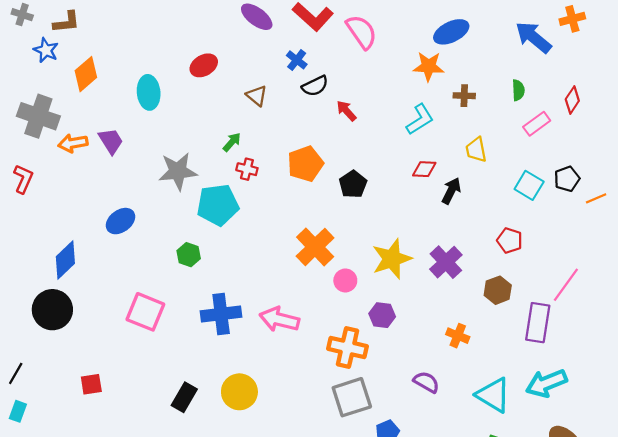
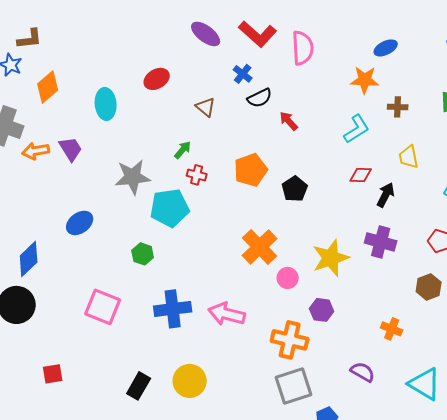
pink semicircle: (362, 32) -> (303, 48), turned 32
blue ellipse: (451, 32) -> (386, 48), size x0.7
purple cross: (446, 262) -> (381, 242), moved, turned -32

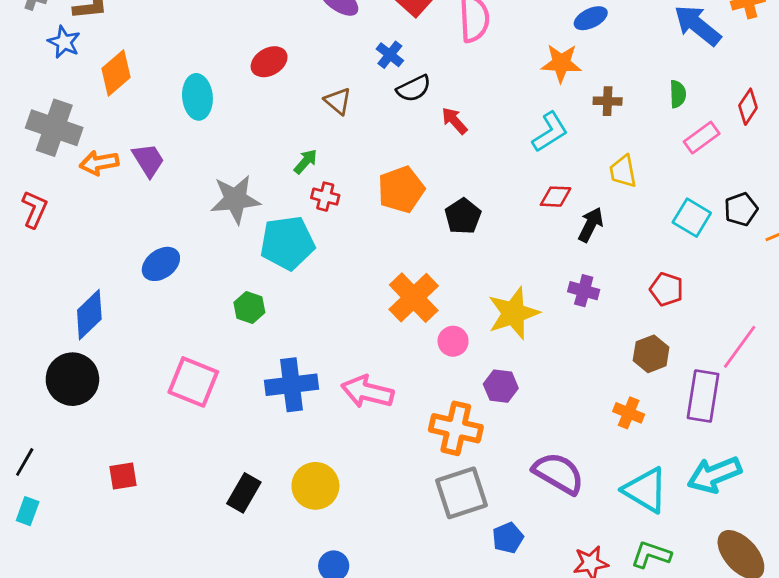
purple cross: (381, 242) -> (584, 291), size x0.7
orange cross: (392, 329) -> (629, 413), moved
purple semicircle: (363, 372) -> (558, 473), size x1.5

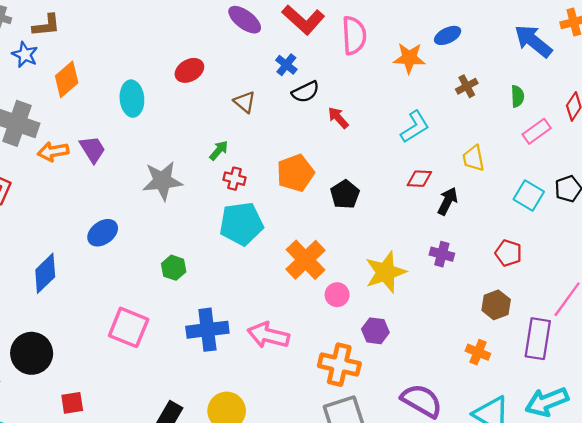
orange star: (561, 63) -> (409, 58), moved
brown cross: (608, 101) -> (467, 86), moved, turned -30
cyan pentagon: (287, 243) -> (241, 224), moved
black circle: (72, 379) -> (32, 353), moved

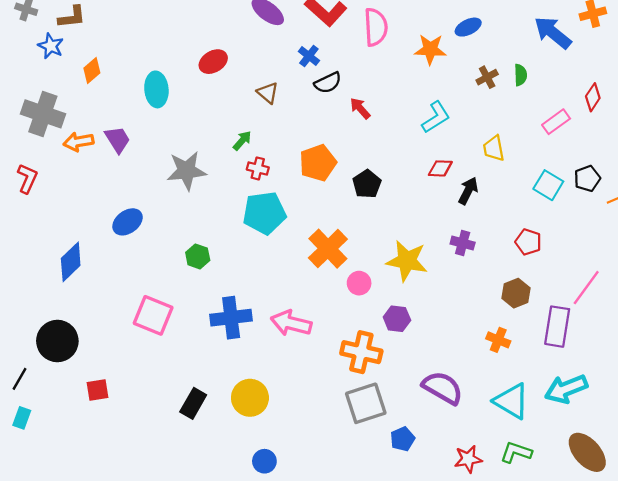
orange diamond: (67, 79) -> (92, 70), size x0.7
green semicircle: (517, 96) -> (520, 75), moved
yellow star: (386, 272) -> (407, 261), turned 30

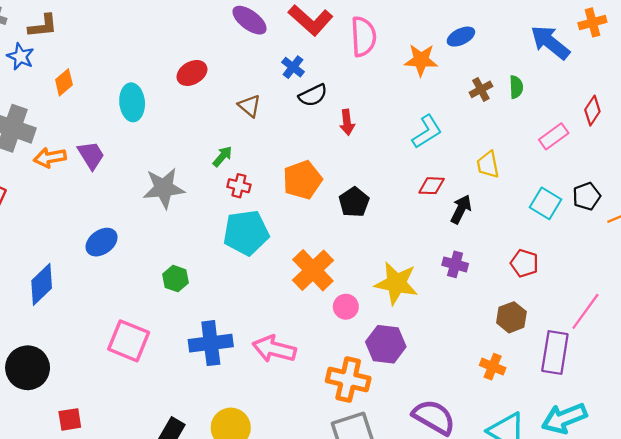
red arrow: (360, 108) -> (347, 122), turned -145
purple hexagon: (397, 319) -> (386, 344), size x1.4

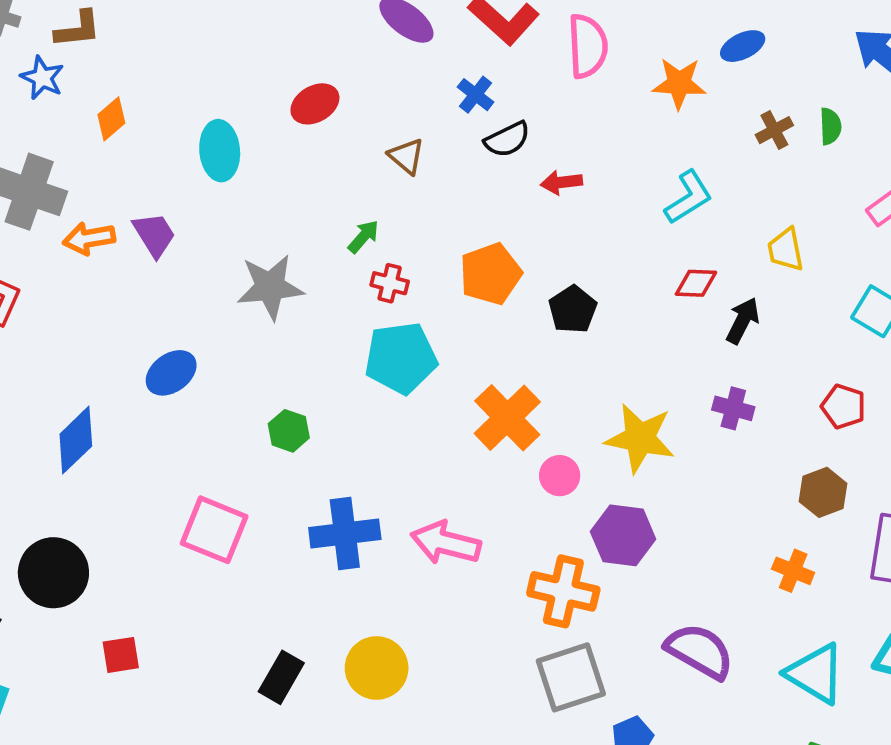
red arrow: (347, 122) -> (561, 182), turned 90

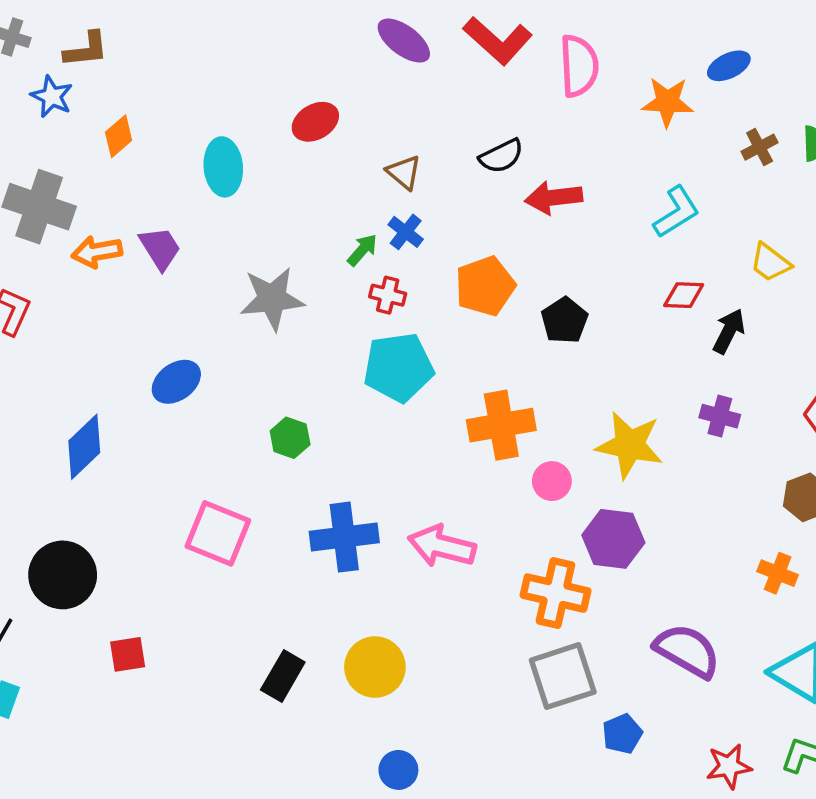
blue cross: (476, 95) -> (406, 232), moved
red arrow: (561, 182) -> (554, 198), size x1.4
yellow trapezoid: (786, 250) -> (770, 263), turned -42
orange cross: (507, 418) -> (501, 425), turned 34

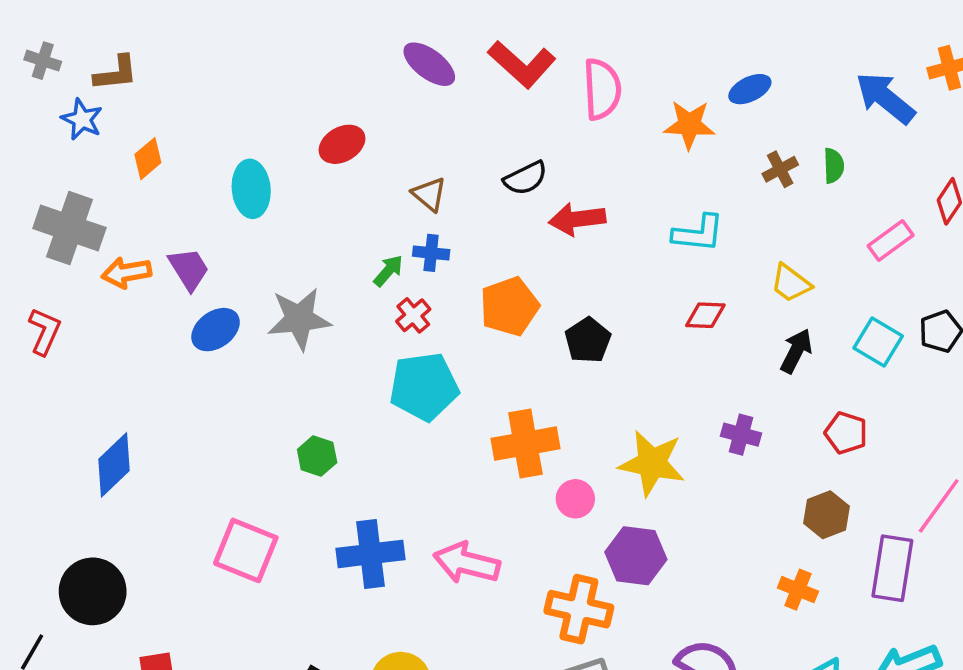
cyan L-shape: (676, 212) -> (698, 233), turned 38
blue cross: (406, 232) -> (431, 253), turned -32
red cross: (388, 295) -> (413, 315), turned 36
black arrow: (729, 331) -> (796, 351), moved
blue ellipse: (176, 382) -> (216, 330), moved

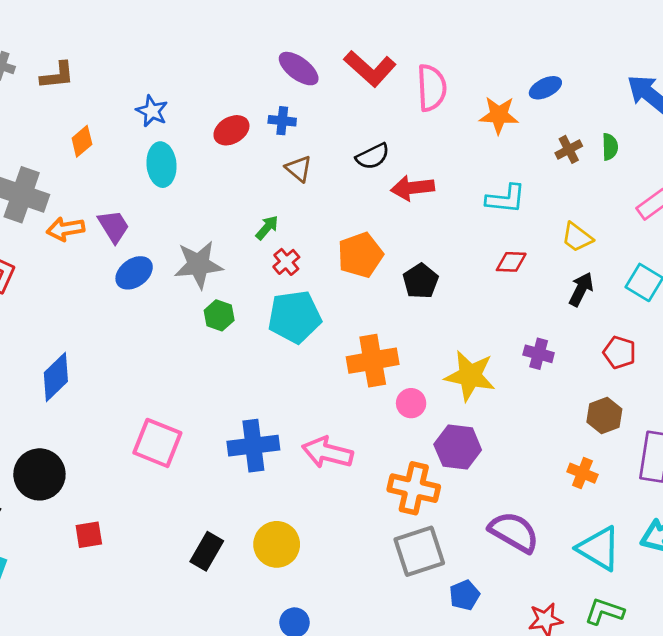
blue star: (82, 119) -> (152, 111), moved
blue cross: (431, 253) -> (282, 121), moved
green hexagon: (317, 456) -> (219, 315), moved

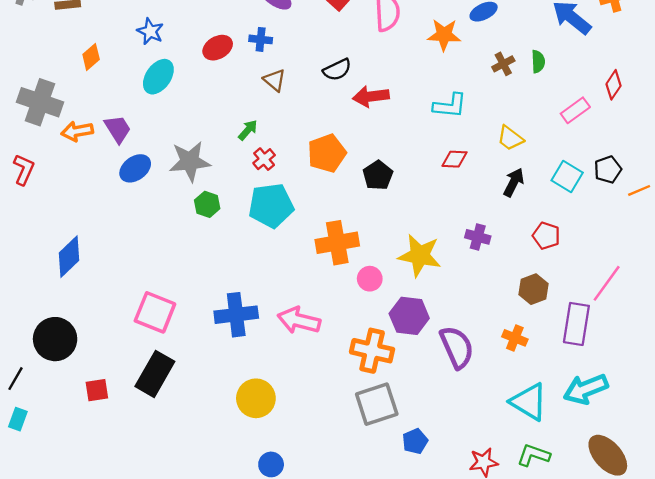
cyan ellipse: (161, 165) -> (158, 77), turned 40
purple semicircle: (514, 532) -> (457, 347), moved, turned 36
black rectangle: (207, 551) -> (155, 374), moved, size x1.4

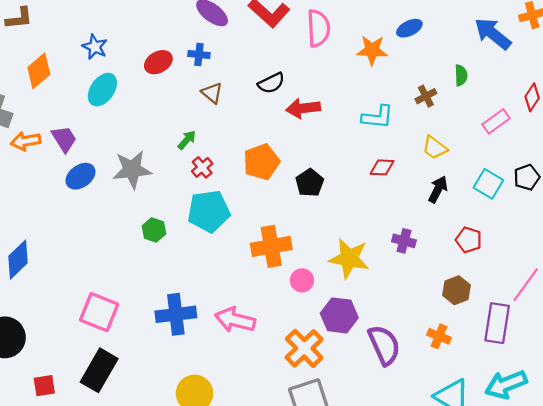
orange diamond: (91, 57) -> (39, 71), size x1.4
brown cross: (503, 64) -> (426, 96), moved
green hexagon: (207, 204) -> (154, 230), moved
orange cross: (372, 351) -> (304, 348), turned 33

